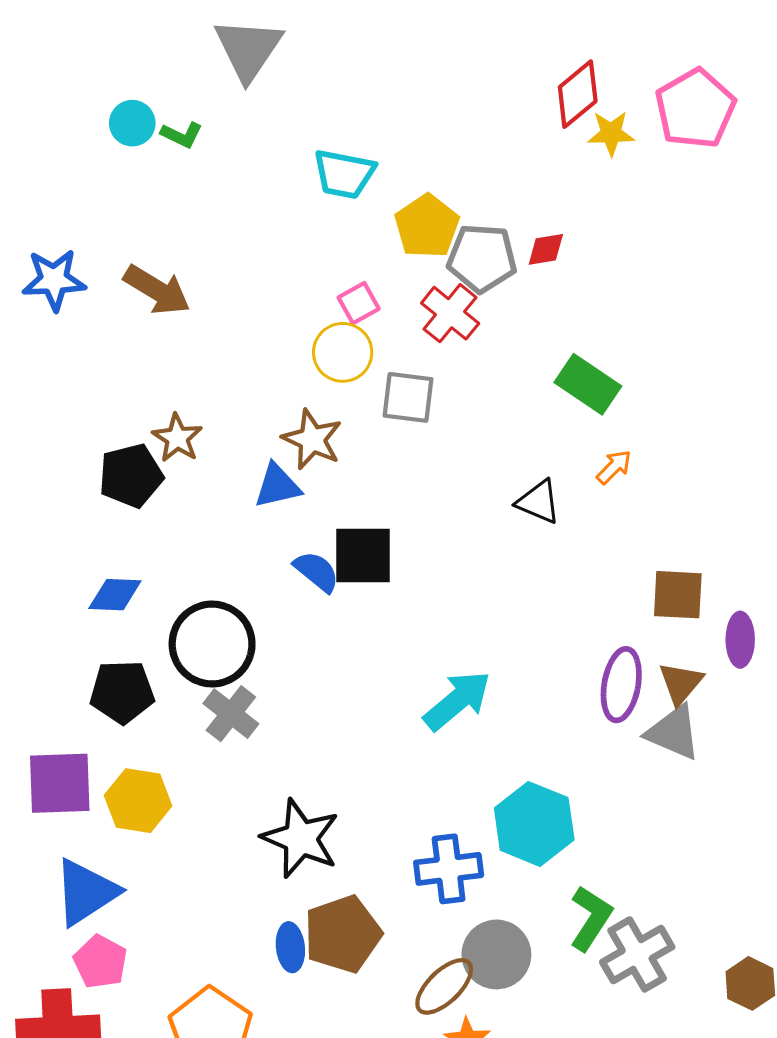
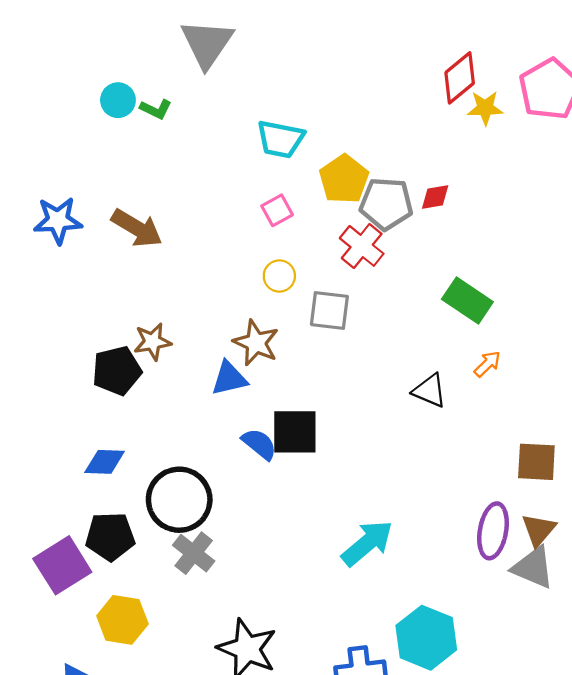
pink square: (359, 303) -> (277, 210), moved
yellow circle: (343, 352) -> (279, 276), size x0.7
brown star: (177, 438) -> (152, 342), turned 30
purple square: (60, 783) -> (62, 565), moved, turned -30

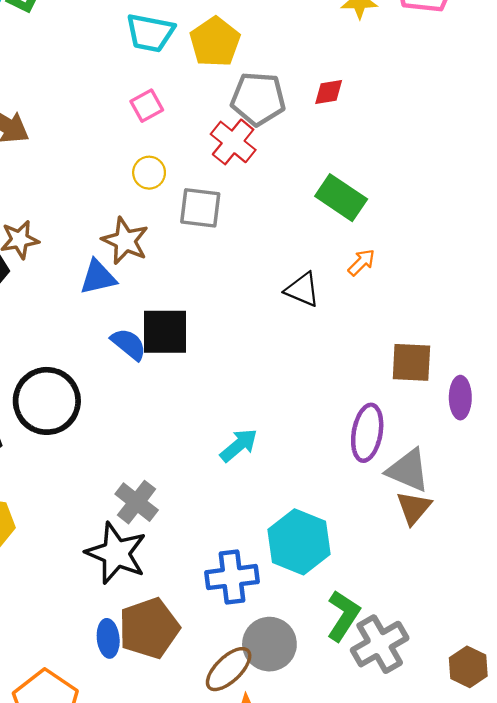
yellow pentagon: (344, 179) -> (215, 42), moved
red diamond: (435, 197) -> (329, 92), moved
brown triangle: (539, 530) -> (414, 508), moved
cyan arrow: (367, 543) -> (239, 445), size x0.7
gray cross: (194, 553) -> (137, 502), moved

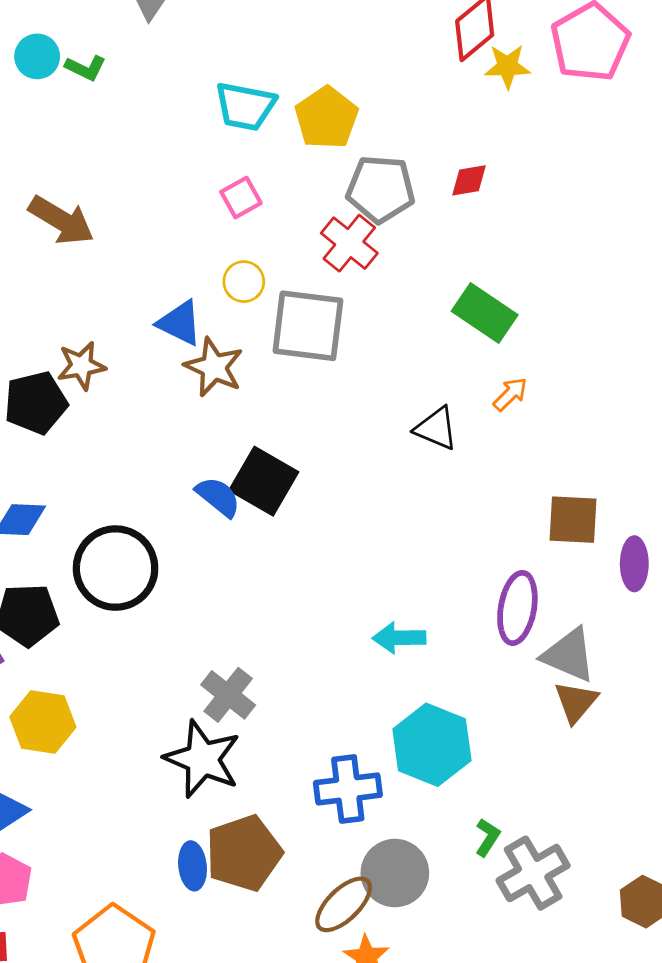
gray square: (200, 208) -> (308, 326), size x1.4
blue triangle: (98, 277) -> (180, 323), moved, turned 39
black square: (165, 332) -> (264, 481), turned 30
cyan arrow: (239, 445) -> (399, 638), moved, turned -141
green L-shape: (343, 616) -> (488, 837), size x0.6

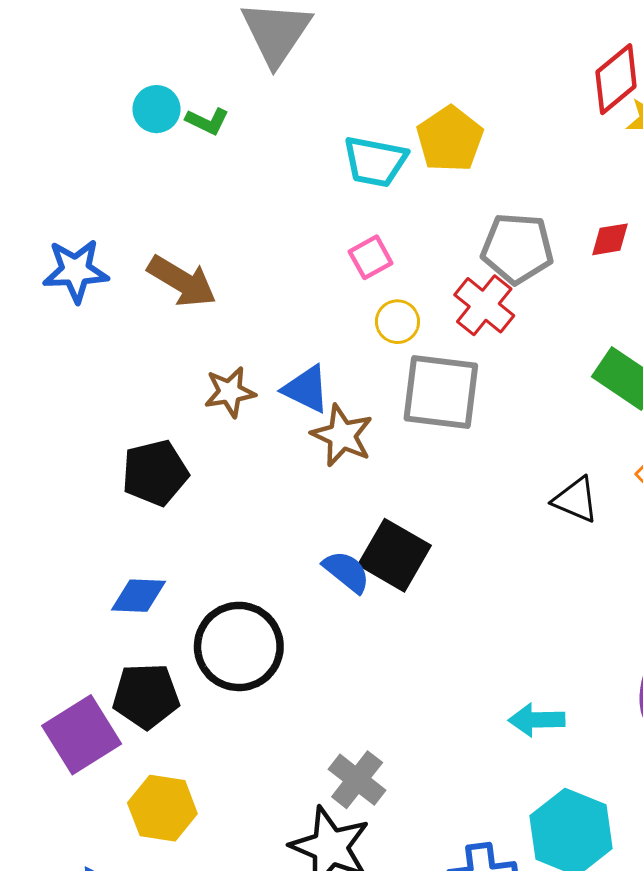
yellow pentagon: (326, 118) -> (450, 139), moved
yellow circle: (244, 282) -> (397, 322), moved
brown star: (81, 366) -> (230, 392), moved

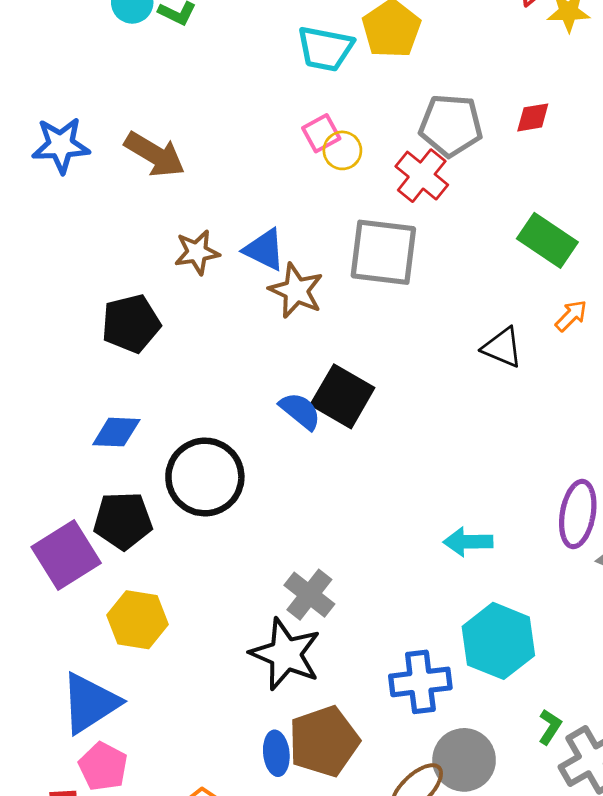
yellow circle: (397, 322) -> (342, 150), moved

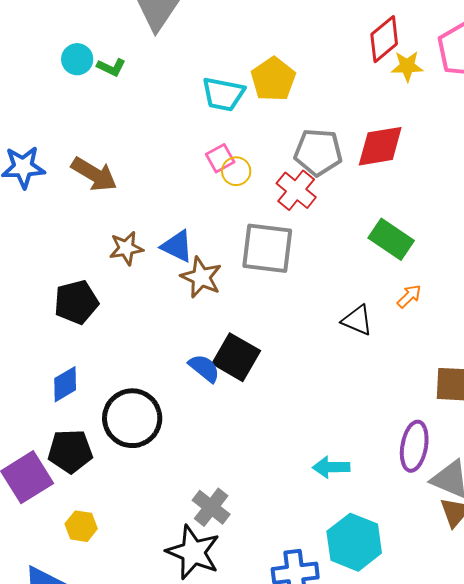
red diamond: (533, 117) -> (380, 146), size x1.8
blue diamond: (116, 432) -> (65, 384), turned -33
yellow hexagon: (137, 620) -> (81, 526), size x0.7

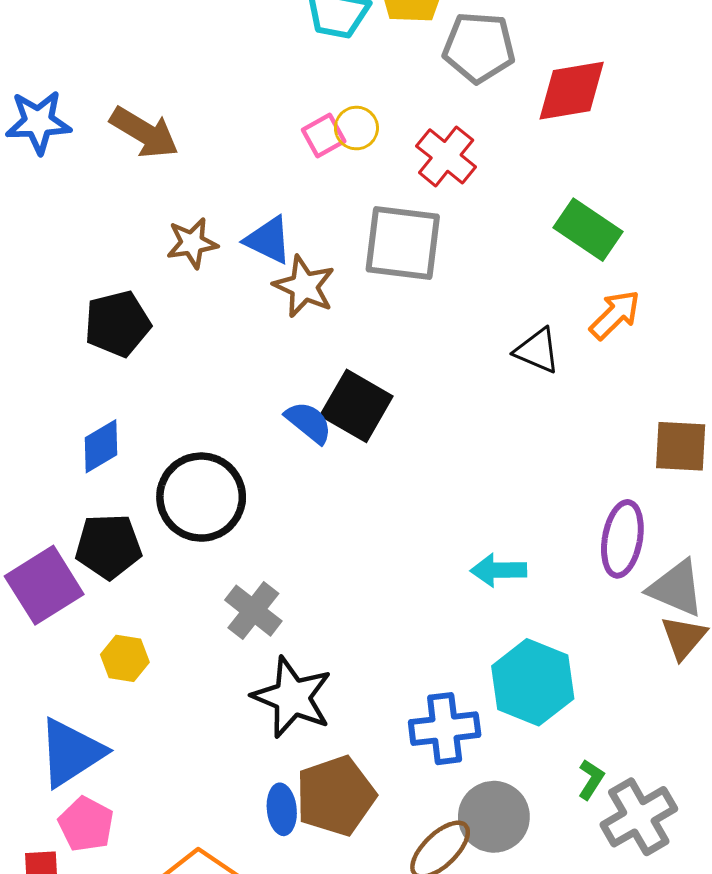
gray pentagon: (318, 152) -> (479, 47), moved
pink square: (220, 158) -> (324, 135), moved
orange arrow: (409, 296) -> (615, 315), size x1.4
gray cross: (211, 507) -> (253, 611), moved

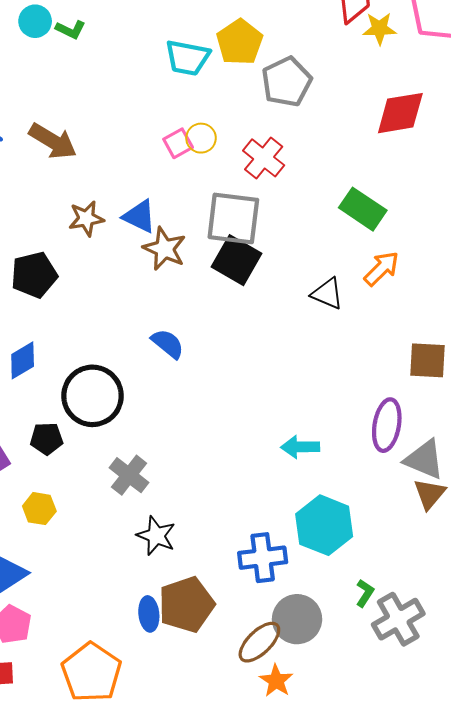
gray pentagon: (479, 47) -> (287, 82), turned -30
red diamond: (572, 91) -> (400, 113), moved
black square: (356, 406) -> (236, 260), moved
black pentagon: (108, 546) -> (47, 439), moved, size x0.7
black star: (292, 697) -> (156, 536), size x0.7

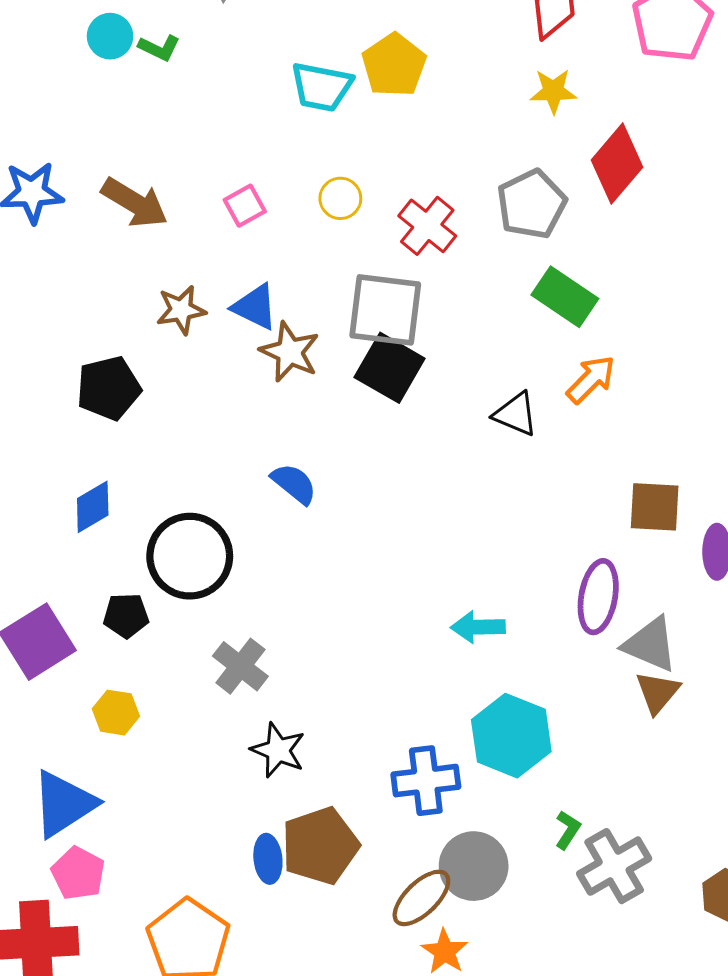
yellow star: (379, 29) -> (553, 91), moved
gray pentagon: (287, 82) -> (532, 204), moved
red diamond: (400, 113) -> (617, 164), turned -40
pink square: (178, 143) -> (245, 206), moved

